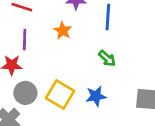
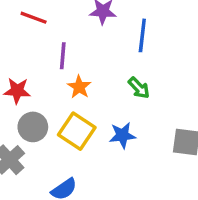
orange star: (63, 31) -> (79, 87), moved
purple line: (25, 39) -> (63, 56), moved

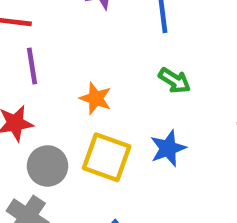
purple line: (63, 56) -> (32, 66), moved

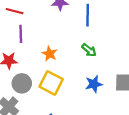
blue star: (168, 148) -> (94, 84), moved

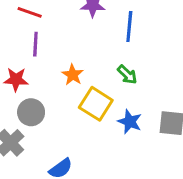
yellow square: (51, 83) -> (96, 104), moved
blue star: (94, 84) -> (130, 122), turned 30

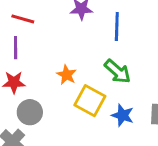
purple line: (35, 44) -> (16, 48), moved
green arrow: (127, 75) -> (117, 71), size x1.4

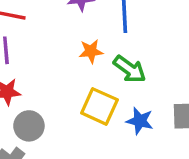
orange star: (67, 75) -> (91, 51), moved, turned -30

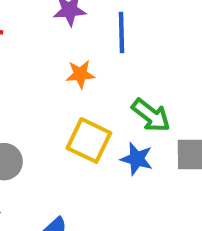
green arrow: (130, 69) -> (151, 115), moved

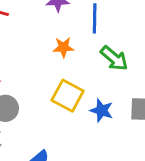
green arrow: (151, 115) -> (114, 58), moved

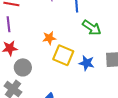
orange star: (63, 47) -> (49, 38), moved

